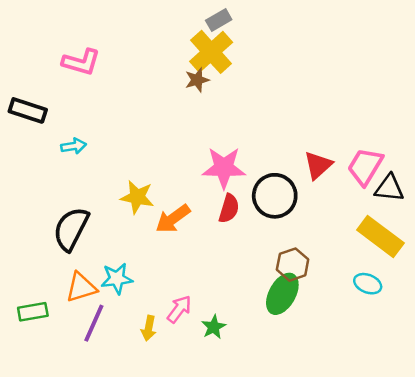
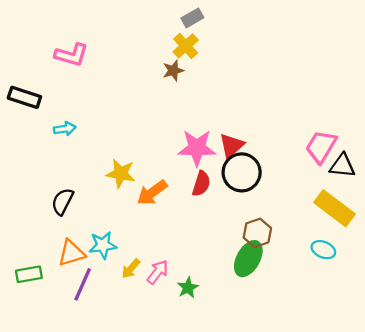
yellow cross: (211, 52) -> (186, 46), size x0.7
red triangle: (318, 165) -> (232, 146), moved
black semicircle: (71, 229) -> (62, 202), size x0.7
yellow arrow: (149, 328) -> (131, 269), moved, turned 30

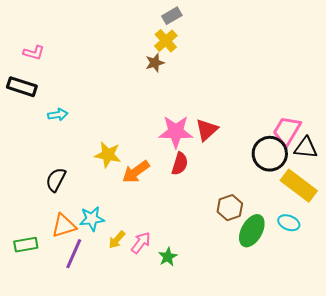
pink L-shape: (71, 55) -> (34, 53), moved, size x0.7
black circle: (242, 172) -> (270, 154), moved
green ellipse: (248, 259) -> (252, 231), moved

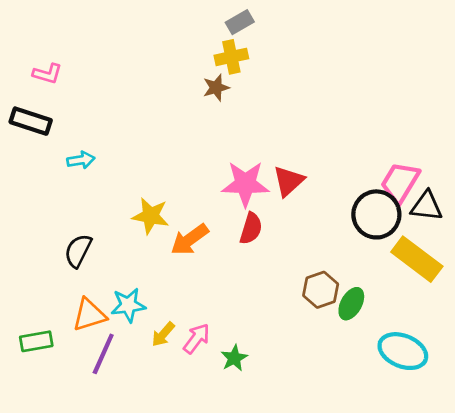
yellow cross: (166, 41) -> (231, 57), turned 30
cyan ellipse: (289, 223) -> (403, 351), moved, size x1.6
green ellipse: (252, 231) -> (351, 304), moved, size x0.7

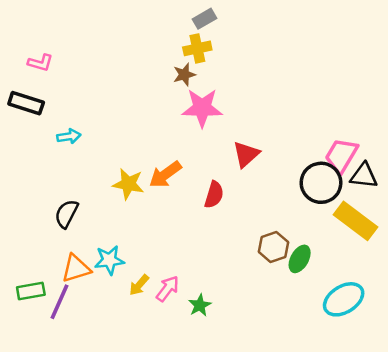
pink star: (245, 184) -> (202, 108), moved
orange arrow: (190, 240) -> (165, 174), moved
cyan ellipse: (403, 351) -> (344, 299), turned -54
purple line: (103, 354) -> (59, 302), moved

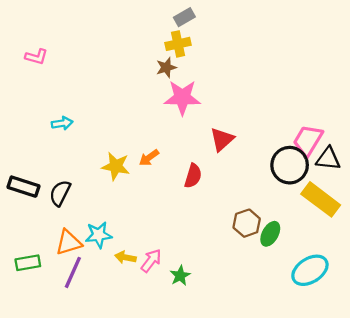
black rectangle: (26, 103) -> (24, 187), moved
orange arrow: (165, 174) -> (149, 158), size x0.7
yellow arrow: (139, 285) -> (125, 257), turned 60
purple line: (59, 302) -> (73, 272), moved

